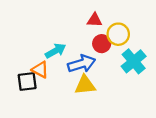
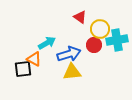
red triangle: (95, 20) -> (80, 17), turned 32
red circle: (102, 44) -> (94, 45), moved
cyan cross: (134, 61) -> (117, 40), moved, turned 30

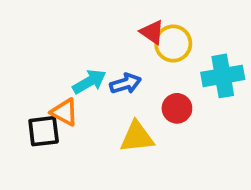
yellow circle: (100, 29) -> (173, 44), moved
red circle: (94, 45) -> (177, 108), moved
blue arrow: (69, 54) -> (126, 84), moved, size x0.7

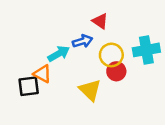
yellow circle: (173, 44) -> (111, 55), moved
blue arrow: (126, 84) -> (82, 41), moved
yellow triangle: (137, 137) -> (90, 90), turned 50

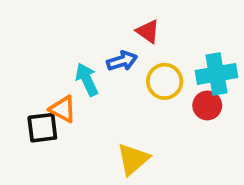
cyan arrow: (59, 54) -> (87, 80), turned -85
red circle: (116, 71) -> (207, 105), moved
yellow triangle: (90, 90) -> (133, 159), moved, turned 35

